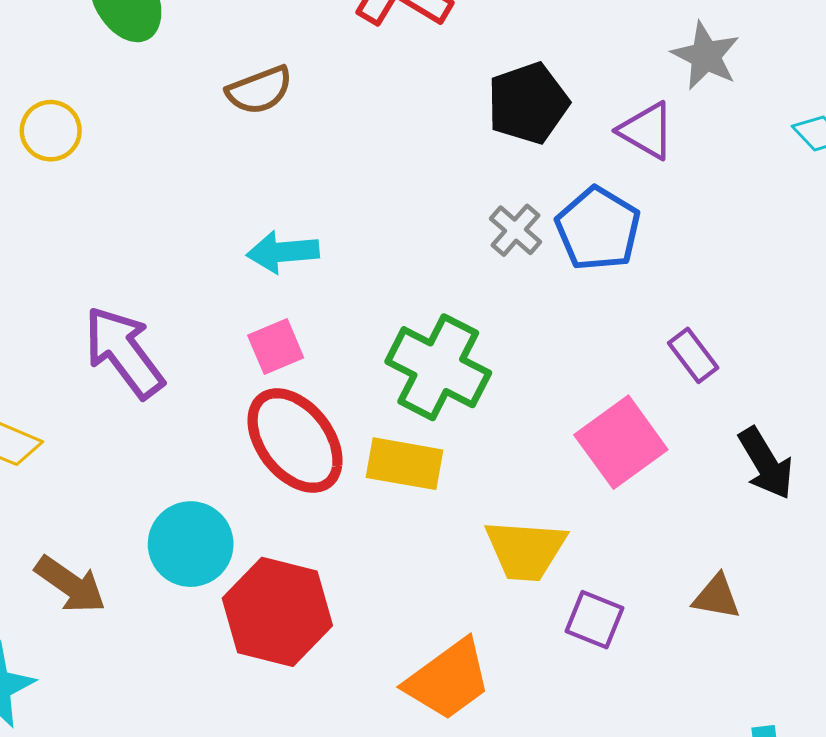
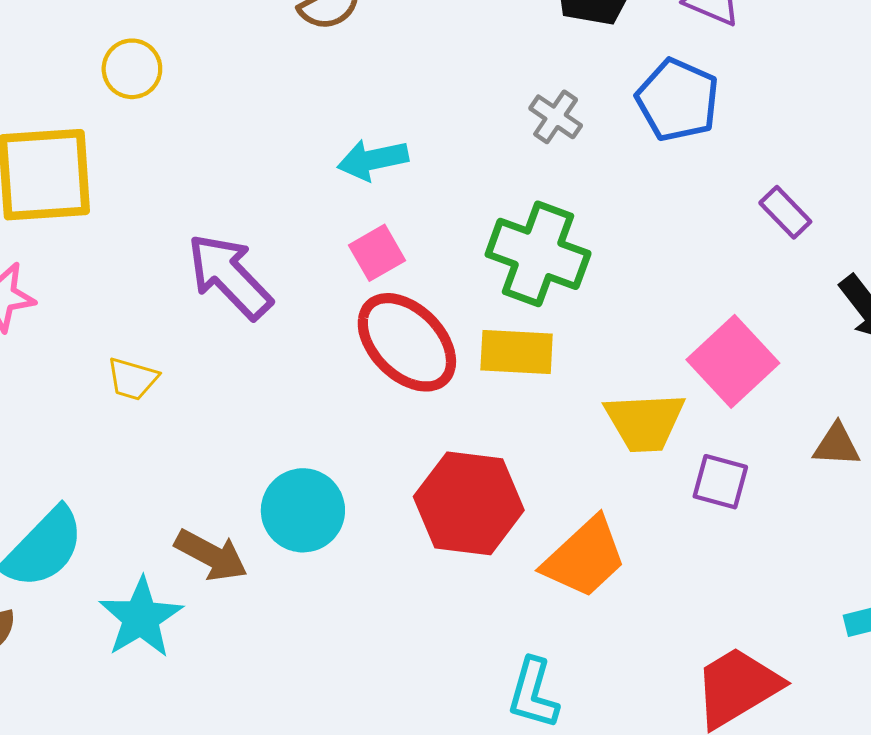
gray cross: (515, 230) -> (556, 117), moved
pink square: (621, 442) -> (733, 361), moved
cyan circle: (191, 544) -> (303, 510), moved
brown arrow: (70, 585) -> (211, 555), moved
red hexagon: (277, 612) -> (469, 503), moved

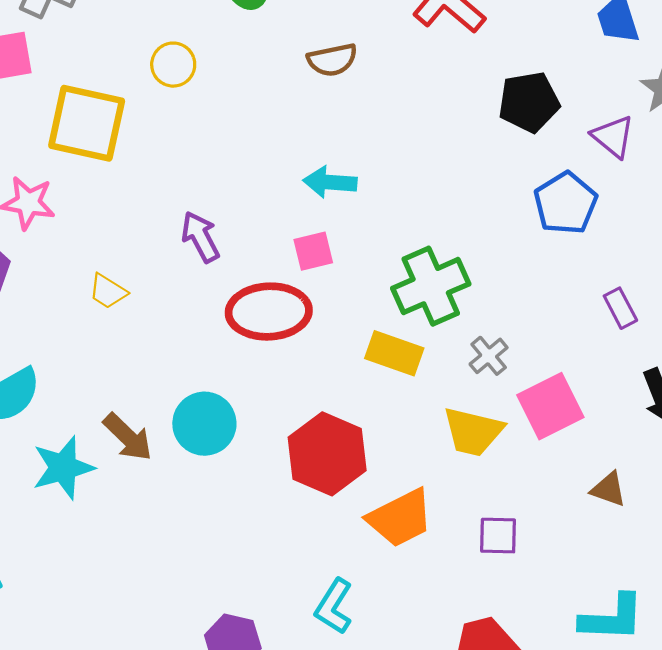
gray cross: (556, 117) -> (489, 356), moved
green cross: (538, 254) -> (431, 286), turned 30
purple arrow: (229, 276) -> (200, 237), size x0.7
red ellipse: (407, 342) -> (269, 312), moved, turned -64
purple square: (720, 482) -> (498, 536), moved, turned -30

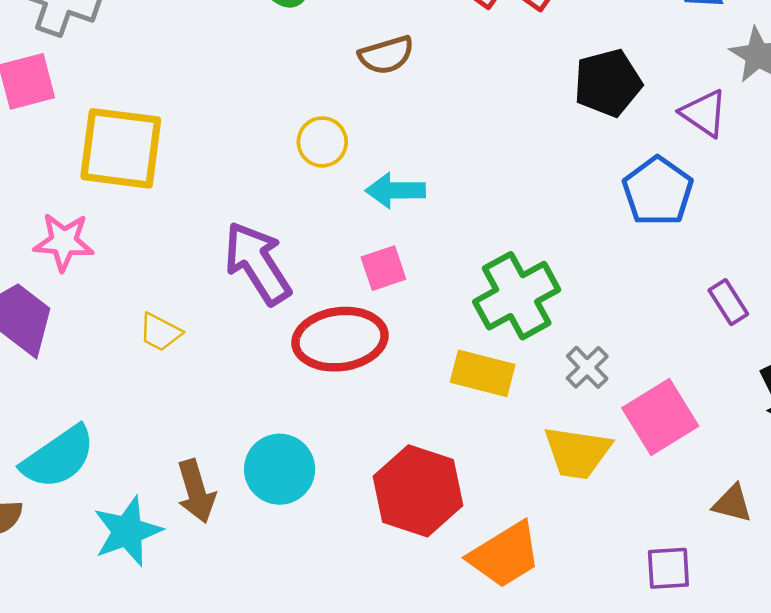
yellow circle: (173, 65) -> (322, 142), moved
purple arrow: (200, 237) -> (257, 263), size x1.5
brown arrow: (128, 437) -> (196, 491), turned 34
purple square: (498, 536) -> (668, 568), moved

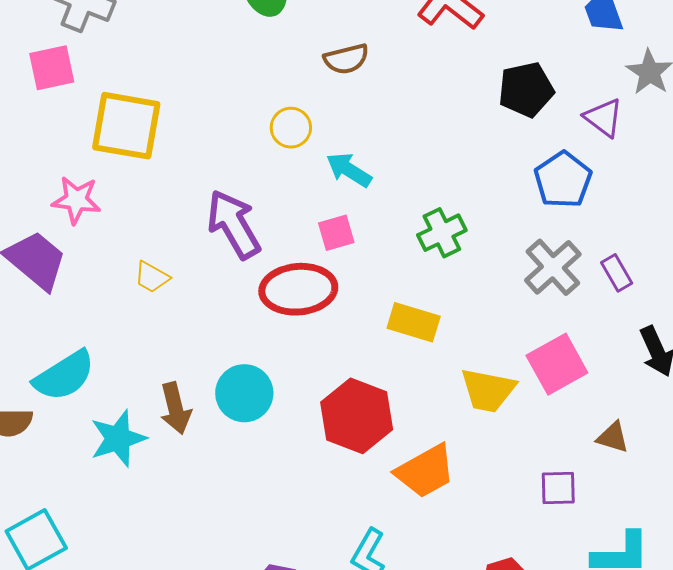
cyan arrow: (395, 190) -> (349, 170), turned 30
green cross: (517, 296) -> (442, 233), moved, size x0.7
gray cross: (587, 367) -> (553, 267), moved, size x1.6

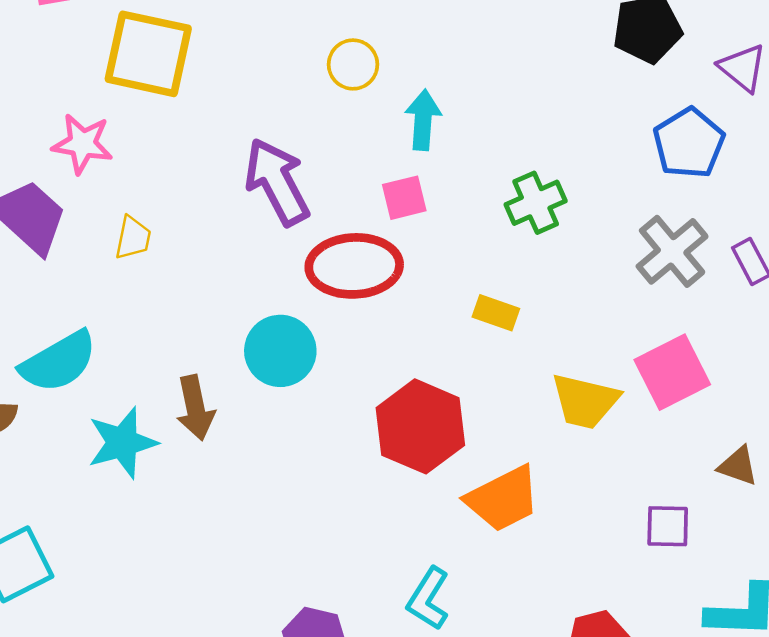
cyan arrow: (349, 170) -> (423, 120), turned 60
yellow trapezoid: (152, 277) -> (133, 238), moved, turned -111
yellow rectangle: (414, 322) -> (496, 313), size x0.7
cyan circle: (244, 393) -> (280, 351), moved

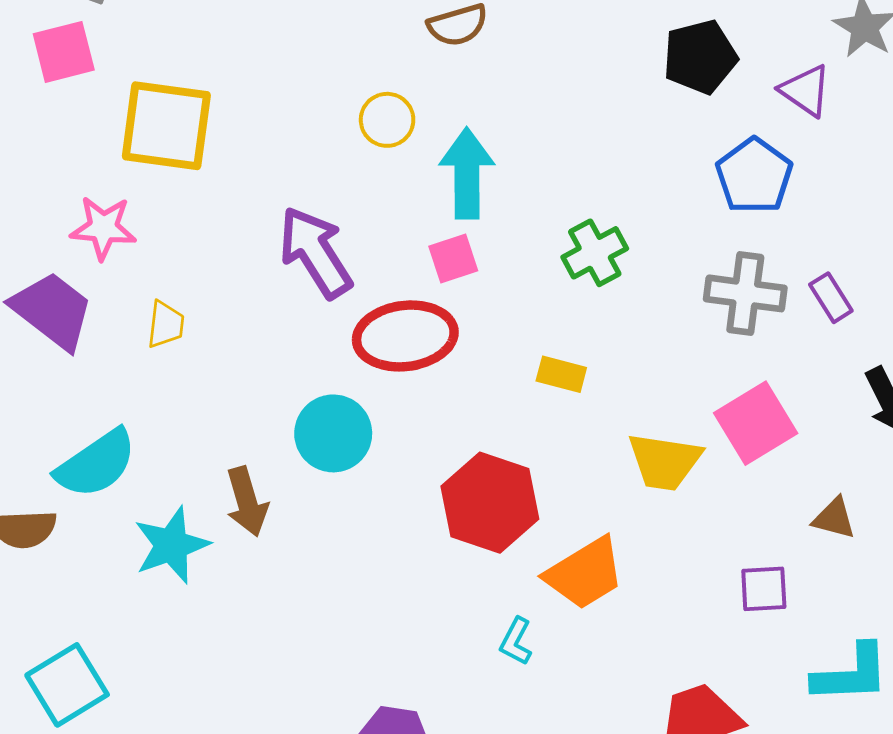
cyan arrow: (423, 120) -> (467, 173), size x1.4
gray cross: (672, 251) -> (745, 293), turned -38
cyan L-shape: (428, 599) -> (516, 641), moved, size x0.7

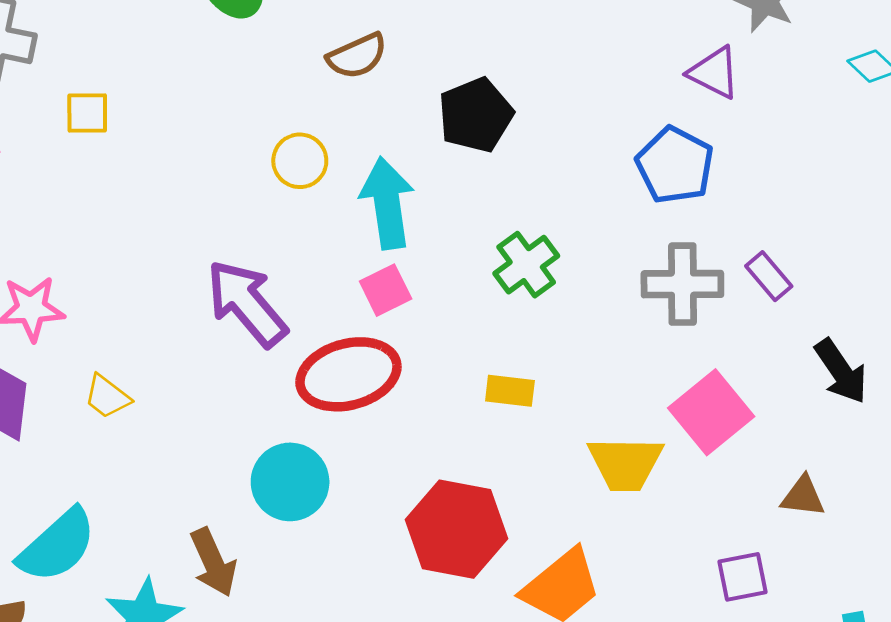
black pentagon: (700, 57) -> (476, 115), moved
yellow square: (166, 126) -> (87, 113), moved, size x0.5
yellow trapezoid: (166, 325) -> (107, 397), turned 129

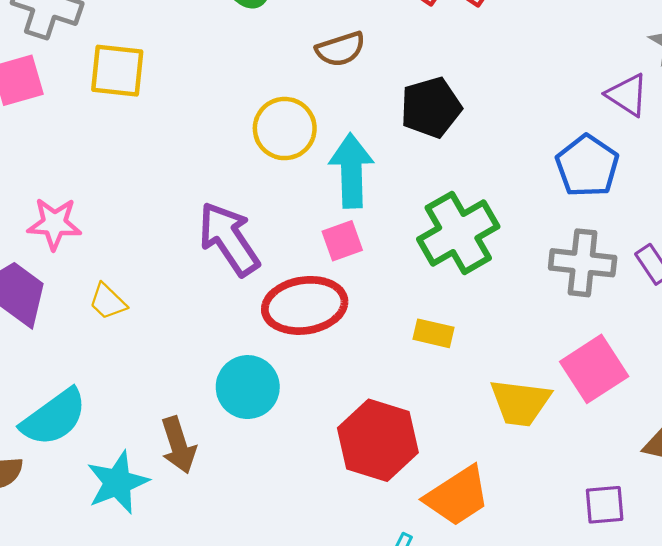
yellow square: (87, 113) -> (117, 71), size x1.5
yellow circle: (300, 161) -> (285, 129), size x1.4
green cross: (526, 265) -> (458, 233), size x1.5

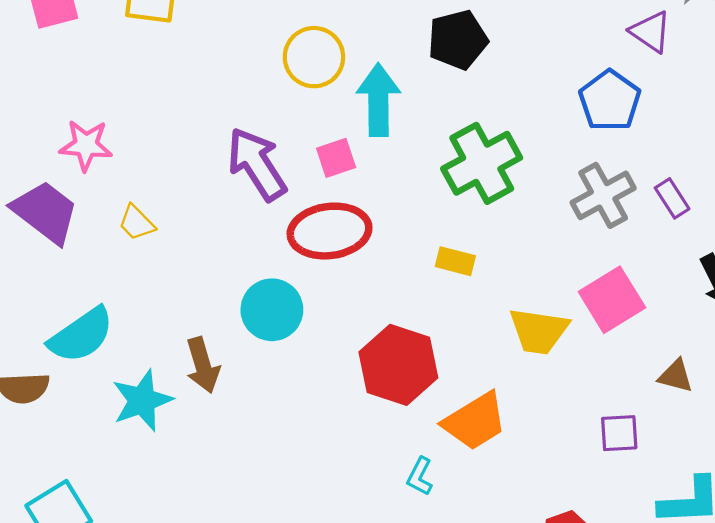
pink square: (342, 241) -> (336, 158), moved
gray cross: (583, 263) -> (603, 195), turned -36

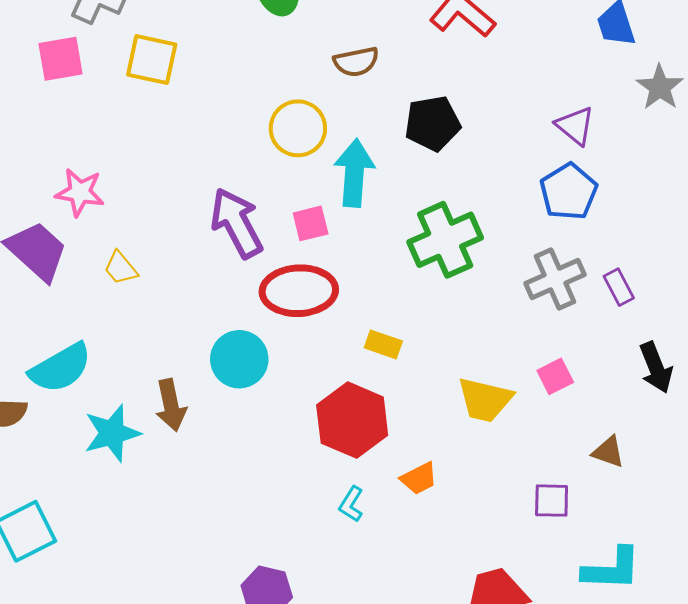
purple triangle: (651, 32) -> (575, 126), moved
yellow rectangle: (455, 261) -> (383, 344), moved
pink square: (612, 300) -> (555, 376), size x0.6
orange trapezoid: (475, 421) -> (419, 478), size x0.6
cyan L-shape: (420, 476) -> (351, 504), moved

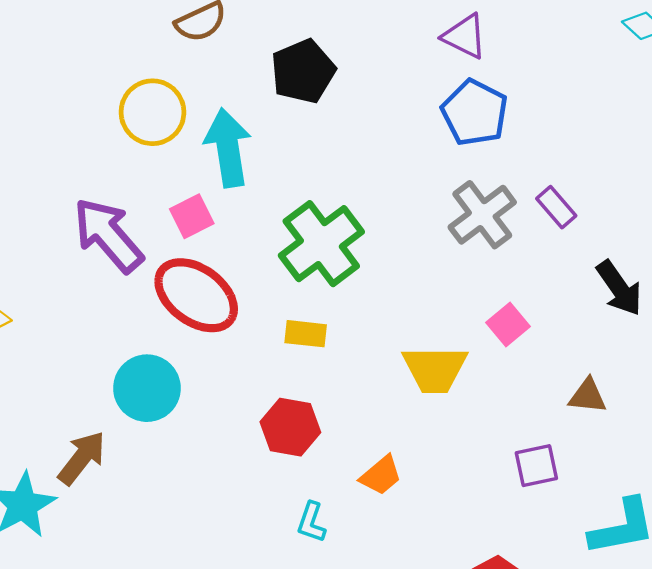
green cross: (445, 240) -> (321, 244), moved
red ellipse: (299, 291) -> (196, 295), turned 52
brown arrow: (171, 405) -> (82, 458), turned -117
red hexagon: (352, 420) -> (290, 427), size x0.7

